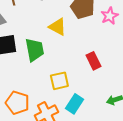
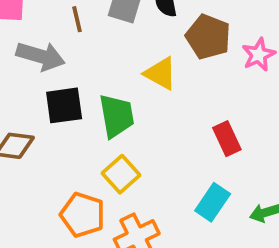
yellow square: (59, 81) -> (121, 174), moved, turned -30
cyan rectangle: (74, 104) -> (213, 202), moved

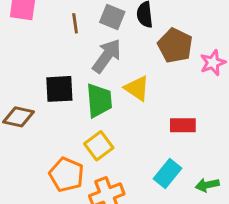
gray arrow: (41, 56) -> (107, 56), moved, turned -75
yellow triangle: (161, 73) -> (137, 88), moved
red rectangle: (227, 139) -> (183, 125), turned -70

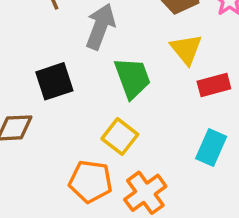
yellow triangle: (137, 88) -> (186, 49), moved, turned 32
green trapezoid: (99, 100) -> (132, 78), moved

